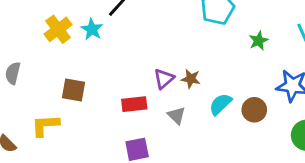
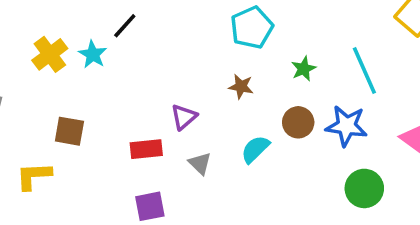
brown star: (191, 79) -> (241, 87), moved
brown circle: (254, 110) -> (298, 122), moved

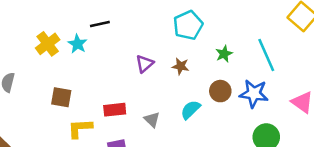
black line: (125, 26) -> (100, 24), turned 36
purple triangle: (184, 117) -> (145, 64), moved
yellow L-shape: (34, 176) -> (80, 128), moved

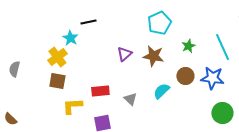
yellow cross: (48, 44) -> (57, 57), moved
brown star: (181, 66) -> (153, 56), size x1.5

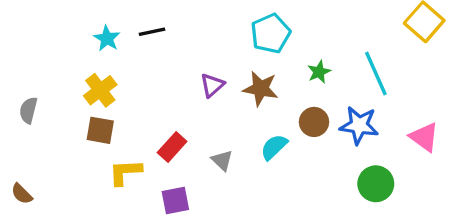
cyan star: (70, 38) -> (107, 38), moved
red rectangle: (100, 91) -> (172, 147), turned -42

